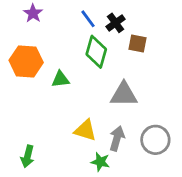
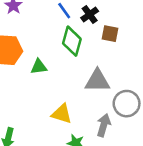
gray arrow: (117, 138) -> (104, 125), moved
gray circle: (155, 140) -> (127, 104), moved

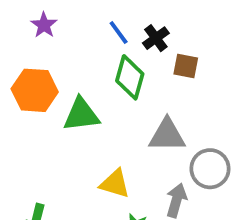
green triangle: (39, 67) -> (81, 115), size x1.5

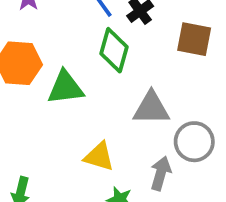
brown square: (186, 66) -> (194, 39), moved, size x1.4

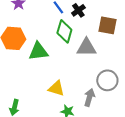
gray triangle: (151, 108) -> (86, 47), moved

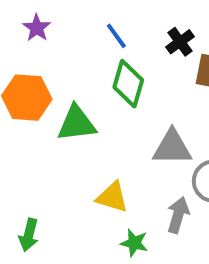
black cross: (78, 10) -> (180, 42), moved
gray triangle: (86, 47) -> (172, 147), moved

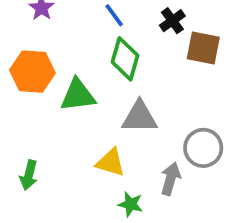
gray triangle: (172, 147) -> (140, 117), moved
green arrow: (29, 235) -> (29, 175), moved

